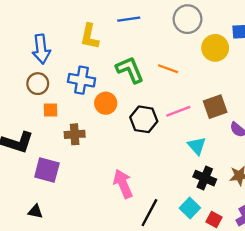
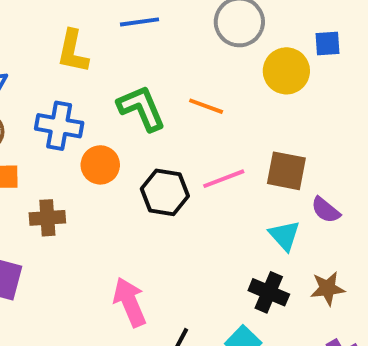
brown square: (215, 107) -> (286, 171), turned 30
cyan triangle: (197, 146) -> (284, 235), moved

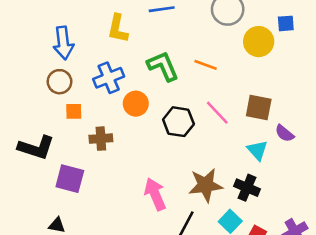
blue cross: (59, 126) -> (109, 78), turned -32
pink line: (224, 179) -> (217, 113), turned 68
brown star: (328, 288) -> (206, 185), moved, size x1.5

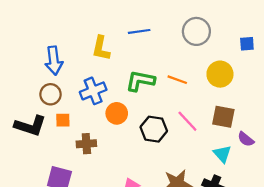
yellow circle: (259, 42) -> (220, 74), moved
green L-shape: (163, 66) -> (140, 81), turned -56
black L-shape: (36, 148) -> (30, 126), moved

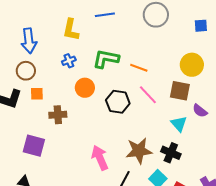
yellow circle: (220, 74) -> (192, 65), moved
orange line: (177, 80) -> (139, 68), moved
blue cross: (93, 91) -> (69, 61), moved, size x0.6

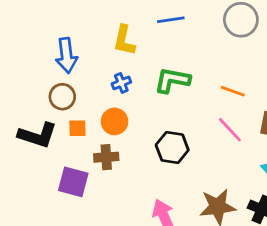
orange line: (139, 68) -> (233, 91), moved
orange circle: (85, 88) -> (114, 121), moved
black hexagon: (118, 102) -> (172, 148), moved
purple square: (34, 146) -> (73, 182), moved

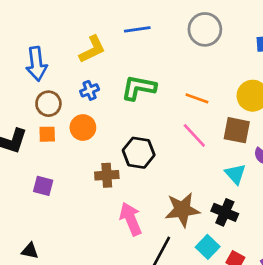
yellow L-shape: (124, 40) -> (92, 49), turned -128
brown circle: (62, 97) -> (48, 104), moved
brown cross: (106, 157) -> (107, 175), moved
purple square: (73, 182) -> (43, 186), size x0.7

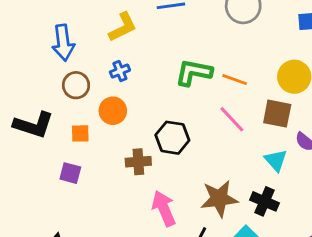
green L-shape: (139, 88) -> (194, 72), moved
orange square: (47, 134) -> (80, 133), moved

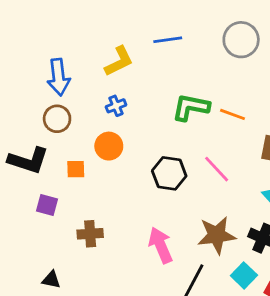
brown circle: (76, 85) -> (57, 119), moved
pink line: (232, 119) -> (217, 169), moved
brown cross: (138, 162) -> (90, 234), moved
purple square: (70, 173) -> (47, 205), moved

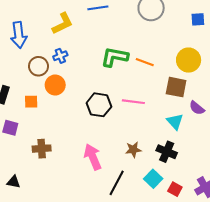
brown circle: (57, 119) -> (38, 66), moved
pink line: (217, 169) -> (133, 102), turned -40
brown star: (217, 235) -> (133, 150), size x0.6

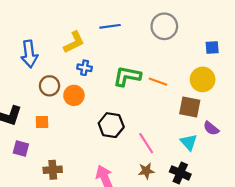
blue square: (198, 19) -> (212, 48), moved
blue cross: (60, 56) -> (85, 68), moved, turned 32
orange circle: (55, 85) -> (74, 95), moved
pink line: (133, 102) -> (146, 143), moved, turned 50

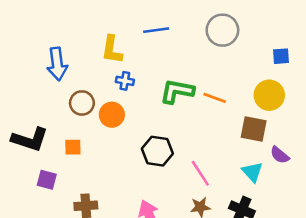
yellow L-shape: (74, 42) -> (112, 50), turned 125

